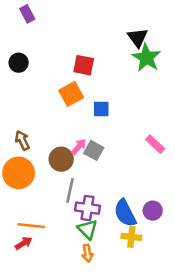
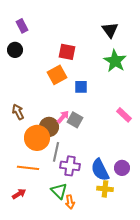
purple rectangle: (27, 14) -> (22, 26), moved
green star: (146, 58) -> (115, 61), moved
orange circle: (19, 173) -> (37, 138), moved
orange line: (31, 226) -> (28, 168), moved
green triangle: (88, 229) -> (59, 191), moved

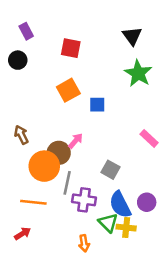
red square: (67, 52) -> (71, 48), moved
gray square: (75, 120) -> (111, 170), moved
green triangle: (59, 191) -> (108, 223), moved

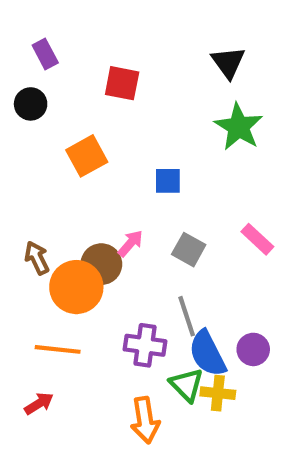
orange square: (68, 90) -> (87, 156), moved
brown arrow: (21, 135) -> (37, 258), moved
gray square: (111, 170) -> (189, 250), moved
gray line: (67, 183) -> (187, 316), moved, turned -30
orange arrow: (84, 243) -> (145, 420), size x1.5

